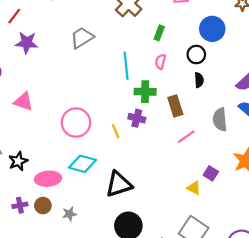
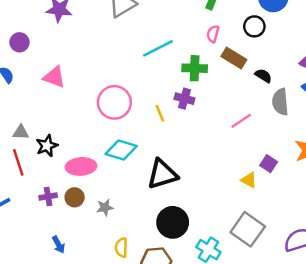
cyan line: (126, 66) -> (158, 48), moved, turned 68
black semicircle: (199, 80) -> (263, 76), moved, turned -56
brown rectangle: (175, 106) -> (234, 58), moved, turned -42

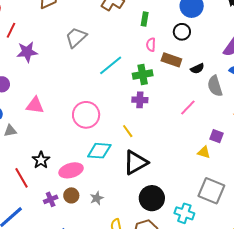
black semicircle: (263, 76) -> (197, 69), turned 136
yellow line: (160, 113) -> (128, 131), moved
gray triangle: (21, 132) -> (10, 131), moved

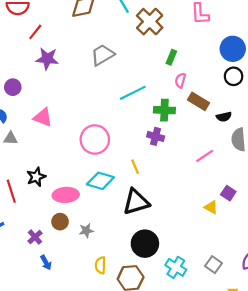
green rectangle: (145, 19) -> (171, 57), moved
black circle: (182, 32) -> (234, 76), moved
gray square: (211, 191) -> (213, 265), moved, size x0.6
purple cross: (51, 199) -> (35, 237), moved, turned -32

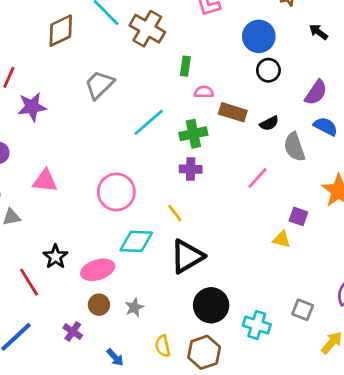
pink semicircle: (180, 80) -> (204, 92), turned 88
blue arrow: (46, 263) -> (115, 357), moved

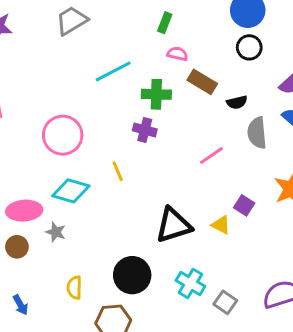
black triangle: (187, 256) -> (174, 225), moved
gray star: (134, 307) -> (56, 232), moved, turned 30
cyan cross: (257, 325) -> (190, 283), moved
yellow semicircle: (163, 346) -> (74, 288), moved

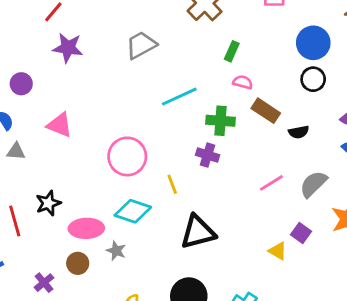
gray semicircle: (257, 133) -> (313, 184), moved, turned 48
yellow line: (118, 171) -> (172, 184), moved
black triangle: (174, 225) -> (198, 232), moved

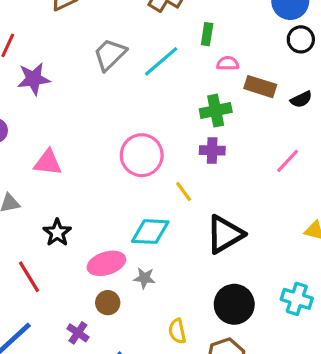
cyan line: (179, 97) -> (161, 61), moved
pink circle: (127, 156) -> (142, 155), moved
black star: (48, 203) -> (57, 233), moved

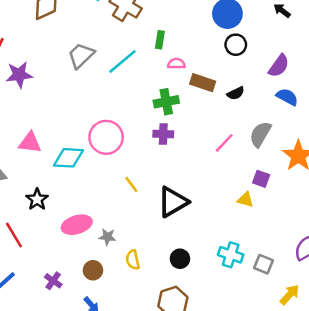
yellow line: (184, 192) -> (131, 185), moved
cyan diamond: (150, 232) -> (69, 158), moved
brown circle: (108, 303) -> (93, 270), moved
black circle: (234, 304) -> (180, 259), size x0.6
yellow semicircle: (177, 331) -> (133, 260), moved

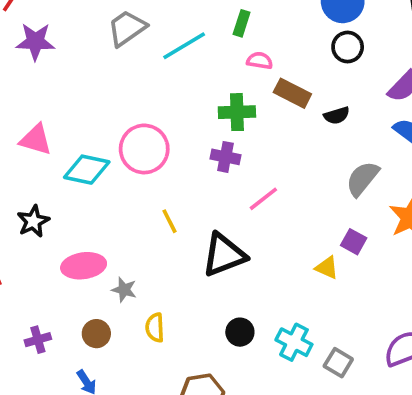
pink line: (224, 143) -> (263, 199), moved
black circle: (180, 259) -> (240, 332), moved
purple cross: (53, 281) -> (38, 340), turned 30

